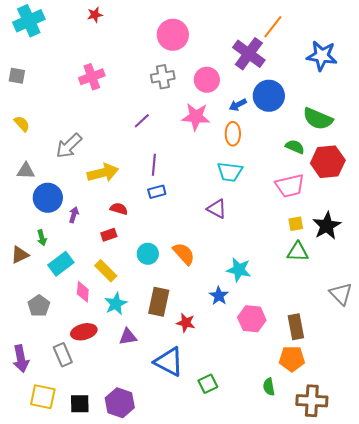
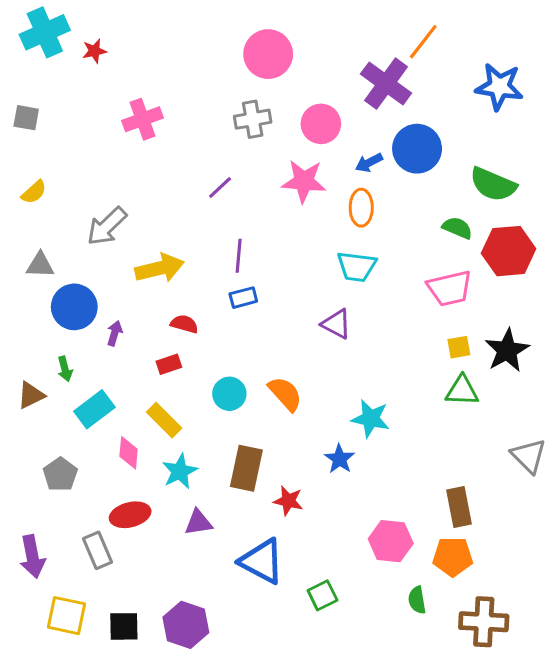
red star: (95, 15) -> (94, 51), moved
yellow semicircle: (22, 124) -> (34, 192), turned 90
pink hexagon: (252, 319) -> (391, 541), moved

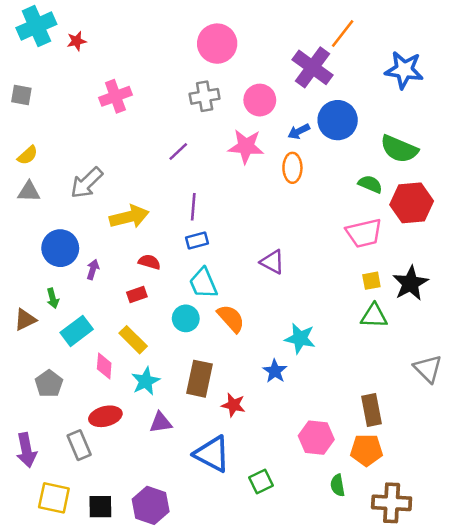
gray triangle: (40, 265) -> (29, 192), moved
cyan trapezoid: (357, 267) -> (203, 283), moved, turned 60

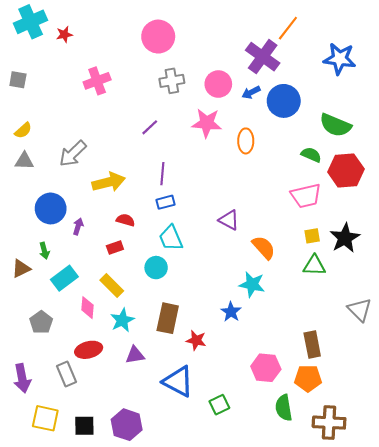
pink circle: (217, 44) -> (158, 37), moved
blue arrow: (299, 131) -> (251, 92), moved
orange semicircle: (231, 318) -> (264, 247), moved
green semicircle: (338, 485) -> (284, 408), size x1.4

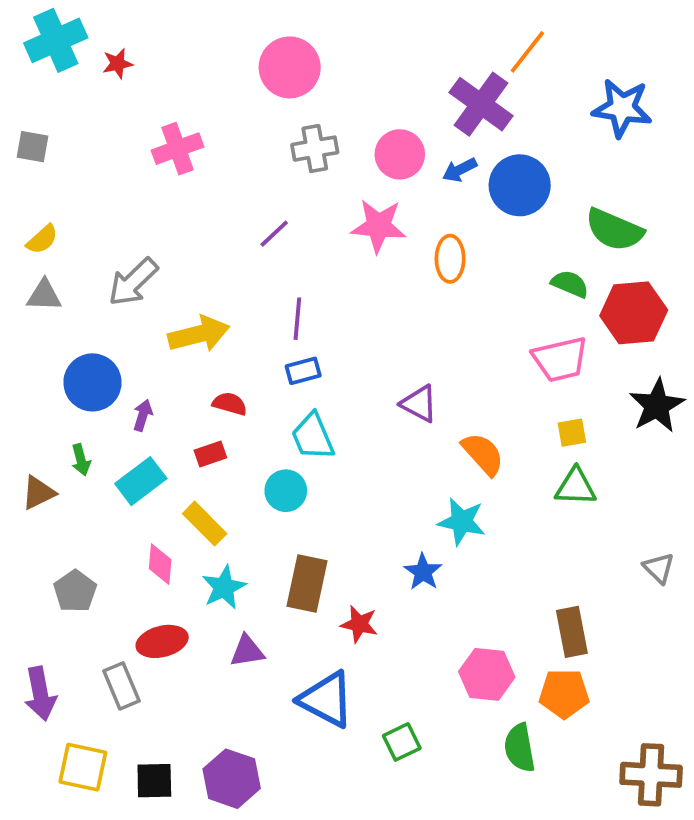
black star: (345, 238) -> (657, 406), moved
cyan rectangle: (64, 278) -> (141, 481), moved
gray triangle: (360, 310) -> (659, 568), size x0.7
brown cross: (329, 423) -> (651, 775), moved

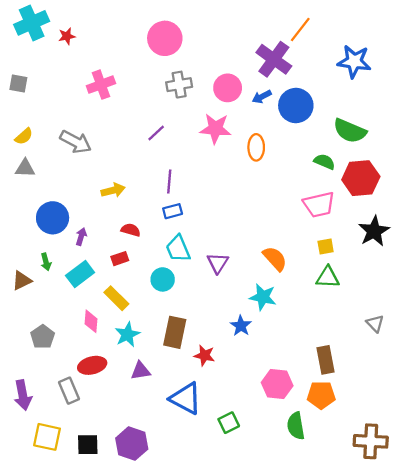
gray arrow: (133, 282) -> (76, 142), moved, turned -108
yellow arrow: (199, 334) -> (113, 190), size x0.7
purple triangle: (419, 404) -> (218, 263), moved, turned 35

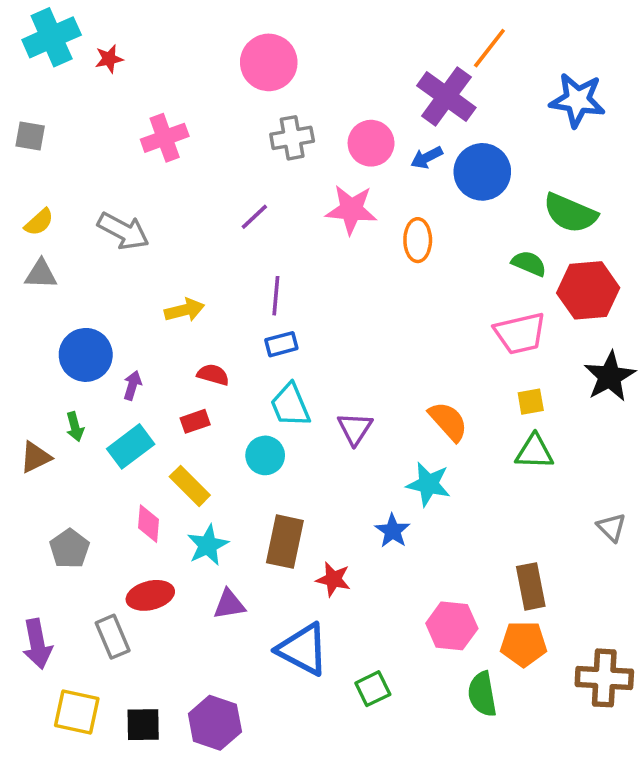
brown cross: (371, 441) -> (604, 678), moved

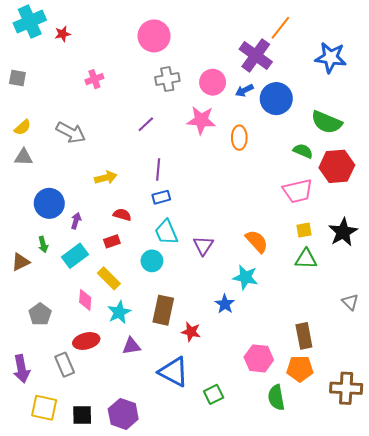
pink cross: (165, 138) -> (94, 79), size x0.7
black star: (610, 376) -> (343, 232), moved

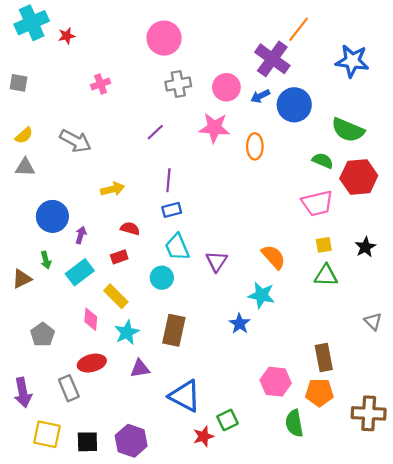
black star: (343, 232) -> (365, 247), size x0.7
red star: (191, 332) -> (203, 436), moved, turned -30

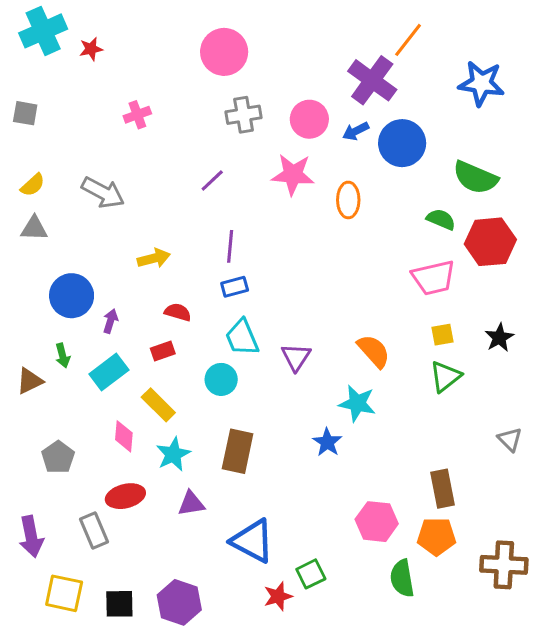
green triangle: (326, 275) -> (445, 376), turned -40

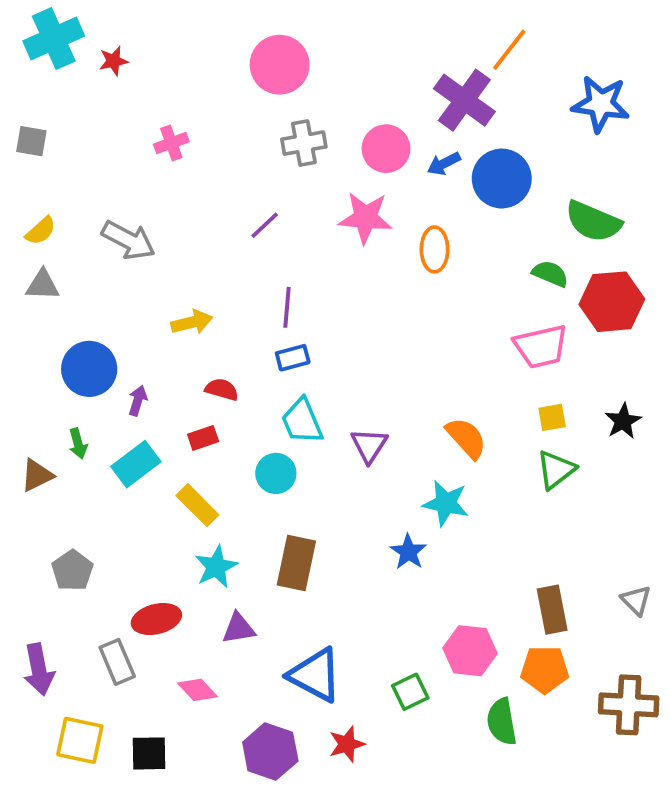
pink diamond: (124, 436) -> (197, 690), moved, turned -48
gray triangle: (510, 439) -> (636, 600), moved
green square: (311, 574) -> (410, 692), moved
purple hexagon: (179, 602) -> (270, 752), moved

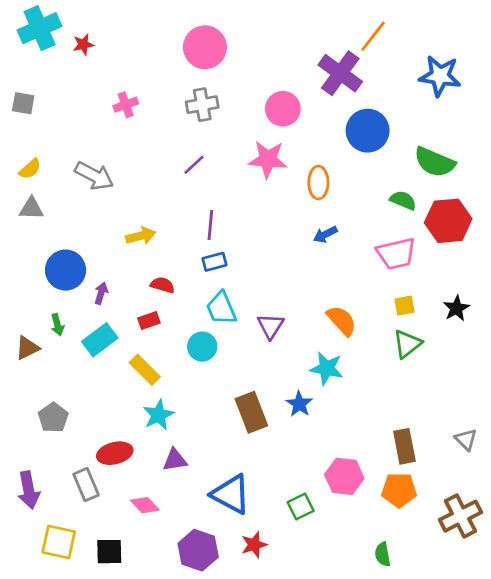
gray cross: (304, 143) -> (202, 105), moved
blue arrow: (444, 164) -> (325, 234), moved
brown rectangle: (296, 563) -> (251, 412), moved, turned -33
brown cross: (629, 705) -> (461, 516), turned -30
green semicircle: (502, 722) -> (383, 554), moved, size x0.7

